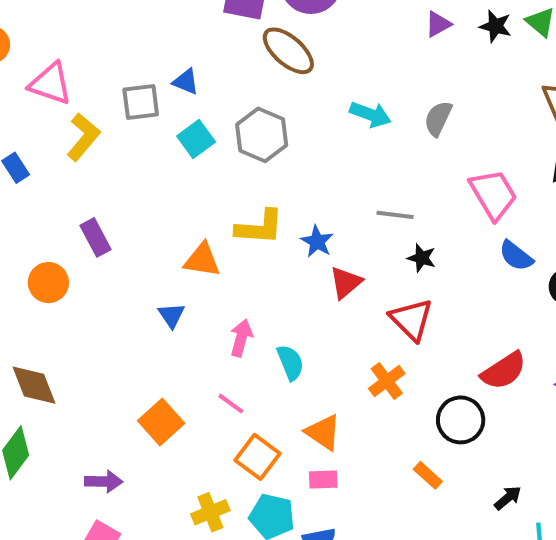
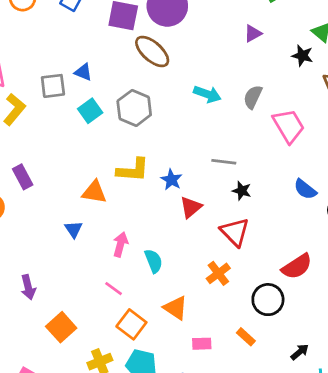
black star: (495, 26) -> (302, 56), moved
pink trapezoid: (493, 194) -> (289, 126), moved
orange square: (161, 422) -> (61, 327), moved
pink rectangle: (323, 479) -> (202, 344), moved
purple arrow: (104, 481) -> (28, 287), moved, turned 75

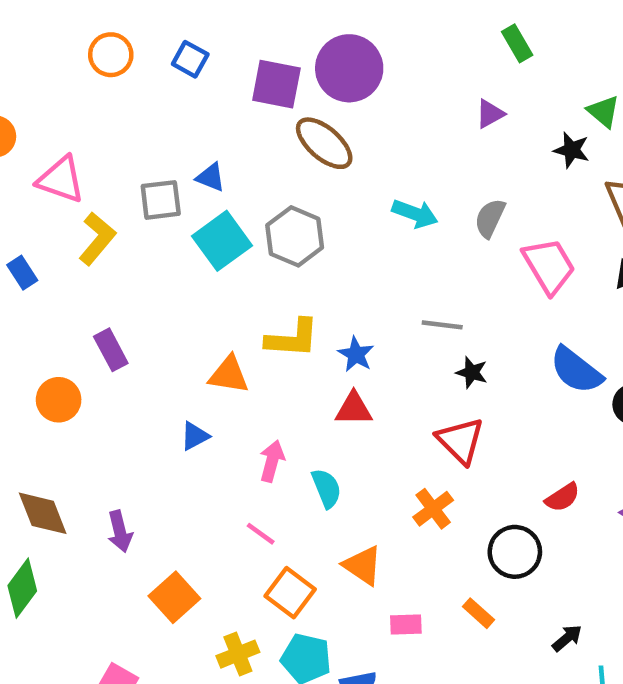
cyan square: (90, 111) -> (222, 241), size x1.4
blue semicircle: (305, 189) -> (576, 370), size x1.4
red triangle: (191, 207) -> (354, 409), moved, turned 40
blue triangle: (74, 229) -> (195, 436), turned 36
red semicircle: (297, 266) -> (563, 497), size x0.7

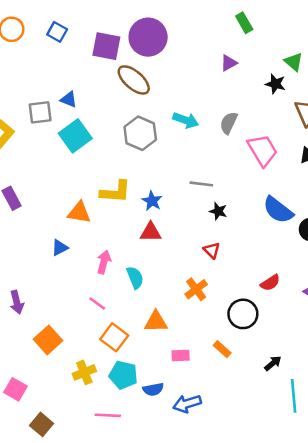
gray hexagon: (295, 236) -> (140, 133), moved
red triangle: (460, 441) -> (212, 250), size x0.6
orange triangle: (363, 565) -> (156, 322), turned -35

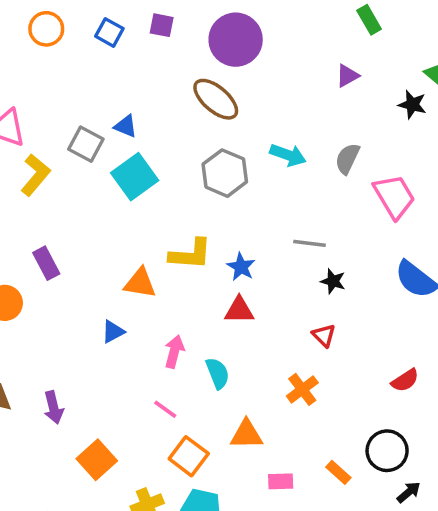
purple square: (106, 46) -> (162, 25), moved, size x0.6
gray square: (40, 112) -> (86, 144), turned 35
black circle: (243, 314) -> (387, 451), moved

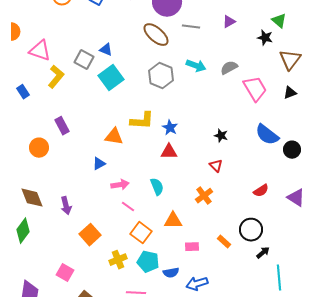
gray semicircle: (347, 159) -> (229, 68), turned 36
gray line: (310, 243) -> (191, 27), moved
pink arrow: (174, 352) -> (120, 185), moved, turned 66

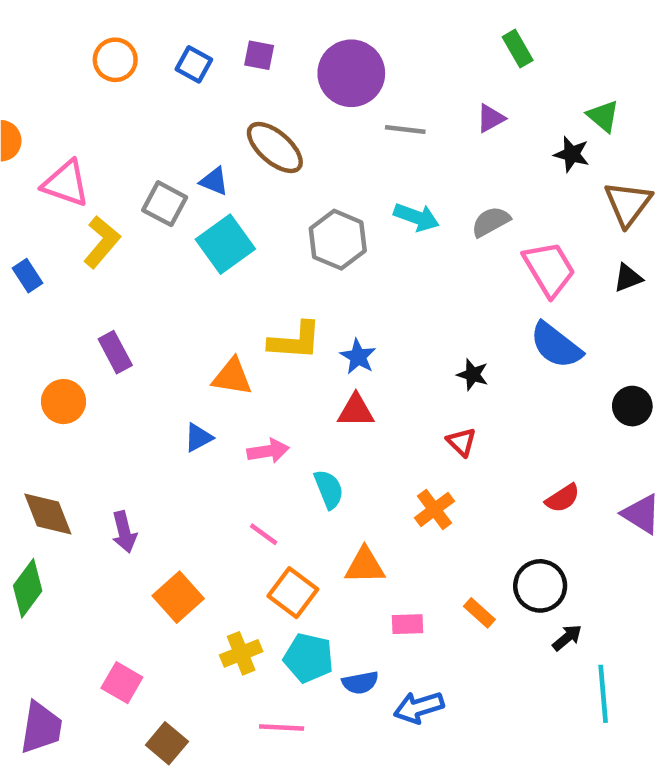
brown ellipse: (156, 35) -> (275, 147), moved
blue semicircle: (267, 135) -> (556, 345), moved
pink arrow: (120, 185) -> (268, 451), moved

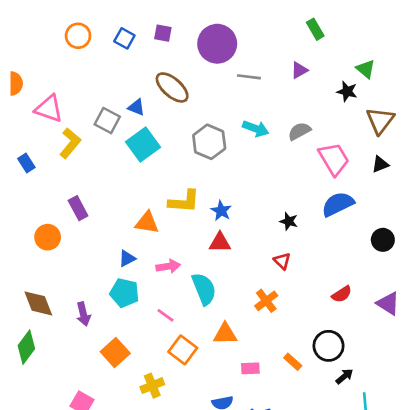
blue semicircle: (556, 345) -> (338, 204), turned 116
cyan semicircle: (329, 489) -> (204, 289), size x1.4
cyan pentagon: (309, 658) -> (124, 293), moved

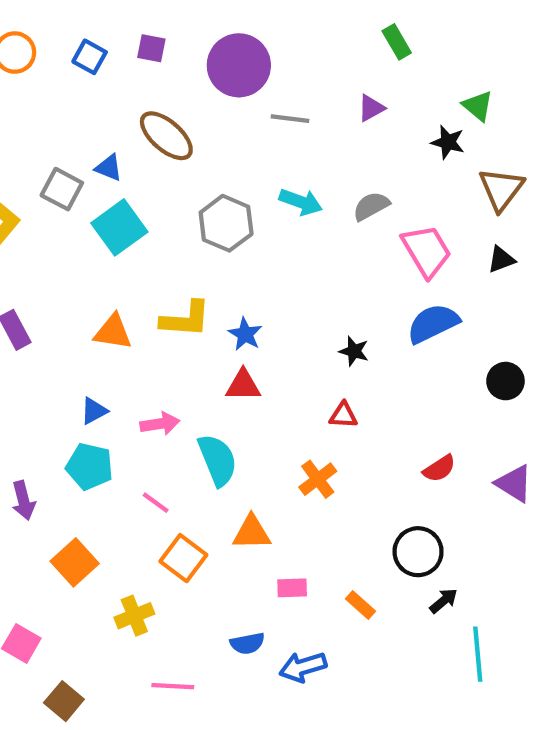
orange triangle: (147, 223) -> (113, 332), moved
red triangle: (282, 261) -> (343, 415), turned -42
orange rectangle: (293, 362) -> (360, 605), moved

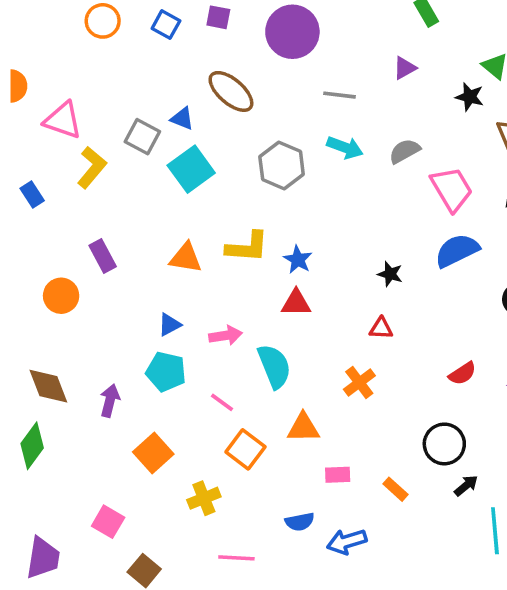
gray line: (290, 119) -> (339, 95), moved
purple arrow: (23, 500) -> (110, 401), turned -152

